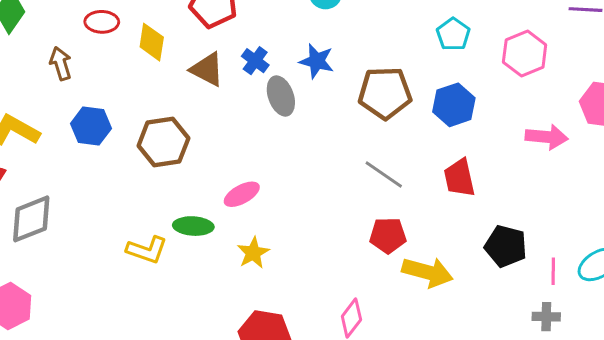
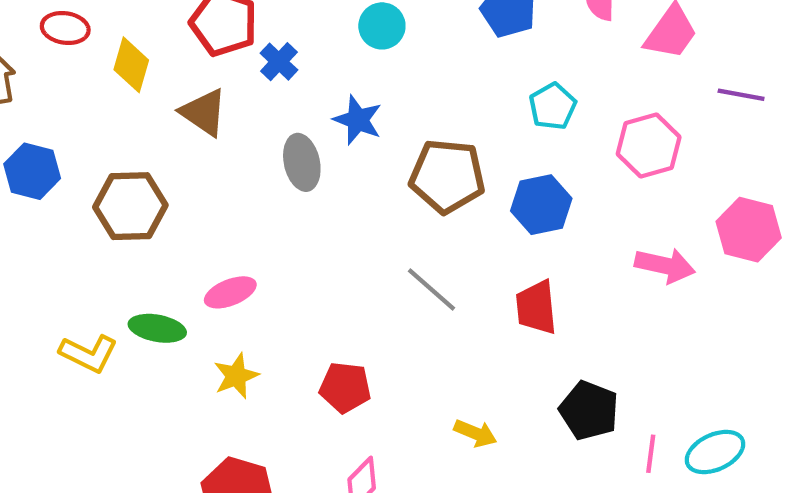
blue cross: (255, 61) -> (279, 62), moved
red pentagon: (388, 235) -> (345, 387), moved
yellow arrow: (427, 272) -> (475, 433), size x0.6

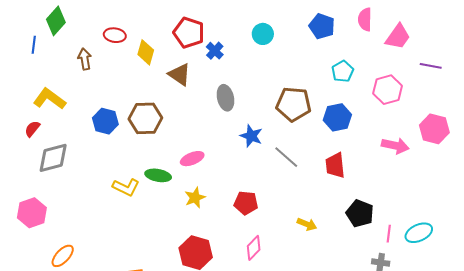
blue star: (358, 120) -> (251, 136), moved
blue hexagon: (32, 171) -> (105, 121), moved

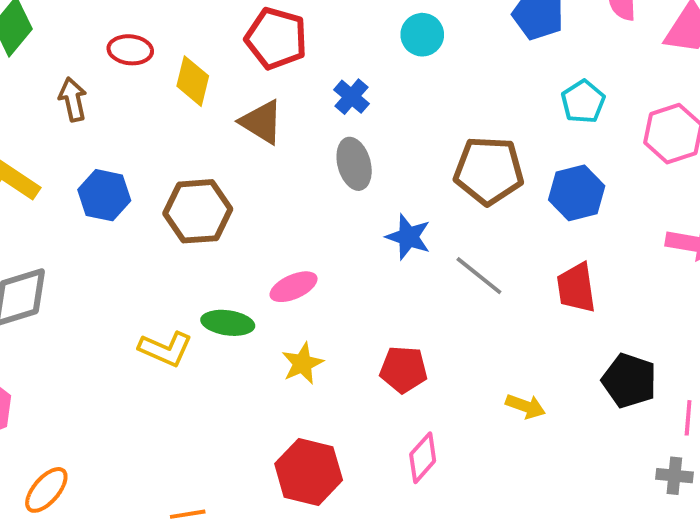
blue cross: (215, 51) -> (351, 97), moved
blue hexagon: (105, 121) -> (104, 195), moved

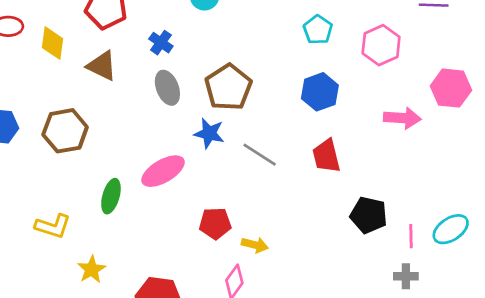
brown pentagon: (489, 170) -> (228, 87), moved, turned -30
pink ellipse: (294, 287) -> (163, 171), moved, size x1.4
green ellipse: (228, 323) -> (111, 196), moved, turned -76
yellow star: (302, 363) -> (92, 269), moved
yellow arrow: (525, 406) -> (255, 245), moved

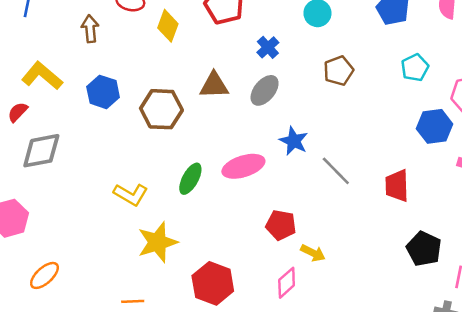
brown triangle: (102, 66) -> (214, 85), moved, turned -40
brown pentagon: (228, 87) -> (338, 71), moved, size x0.7
gray ellipse: (167, 88) -> (265, 90), turned 48
blue hexagon: (320, 92) -> (435, 126), moved
yellow star: (92, 269) -> (158, 242), size x1.5

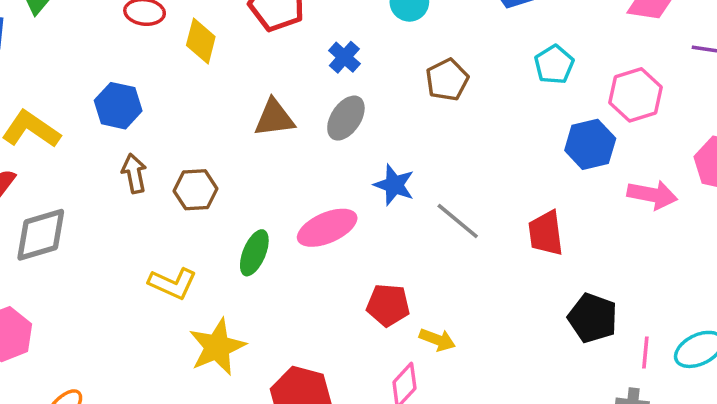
brown arrow: (90, 29) -> (134, 173), moved
blue hexagon: (103, 92) -> (118, 106), moved
brown hexagon: (161, 109) -> (195, 190), moved, size x0.7

